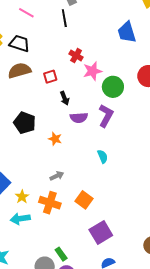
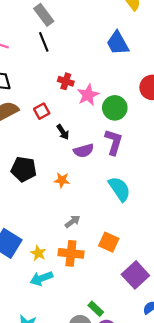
cyan semicircle: (103, 156) -> (119, 189), size x1.6

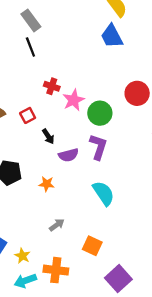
blue trapezoid: (118, 43) -> (112, 36), moved
orange cross: (71, 253) -> (56, 270), moved

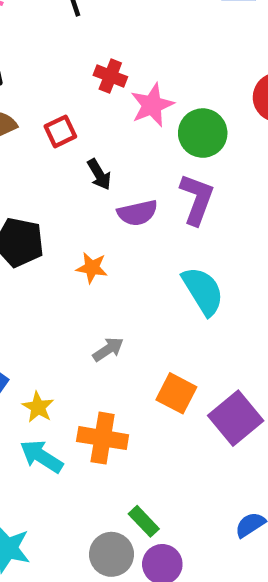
purple square: (118, 279) -> (236, 418), moved
cyan arrow: (25, 281) -> (41, 456), turned 50

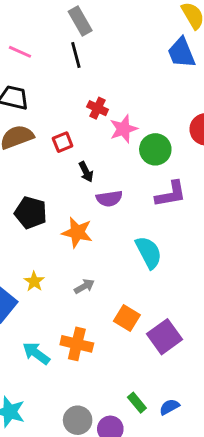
purple L-shape: (197, 199) -> (171, 194), moved, turned 56
orange star: (92, 268) -> (77, 232), size x1.5
yellow star: (38, 407) -> (34, 281), moved
green rectangle: (144, 521) -> (137, 403), moved

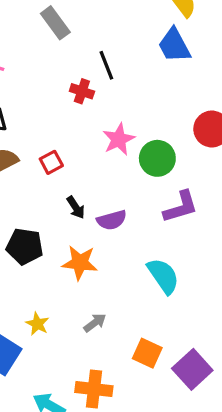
black line: (76, 55) -> (106, 65), moved
red cross: (98, 108) -> (82, 91), moved
black arrow: (86, 172) -> (76, 207), moved

